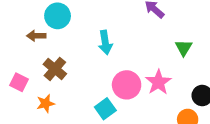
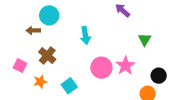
cyan square: (105, 109) -> (69, 86), moved

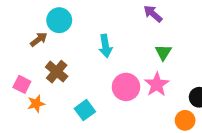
brown arrow: (33, 30) -> (39, 39), turned 144
green triangle: (145, 39) -> (163, 52), moved
orange star: (40, 82) -> (36, 104), moved

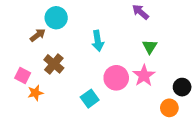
cyan square: (85, 110) -> (90, 99), moved

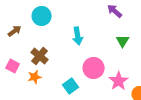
brown arrow: (38, 35) -> (15, 31), moved
pink star: (144, 76) -> (119, 81), moved
orange star: (35, 93) -> (35, 77), moved

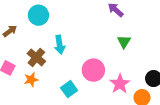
cyan arrow: (78, 36) -> (60, 45), moved

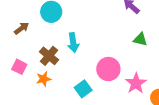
green triangle: (124, 42) -> (140, 39), turned -48

